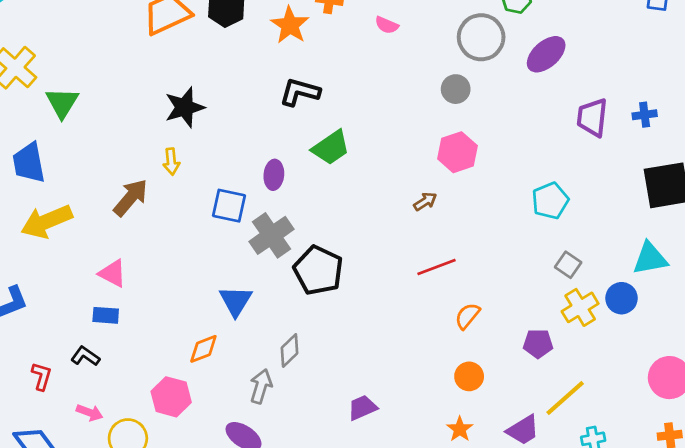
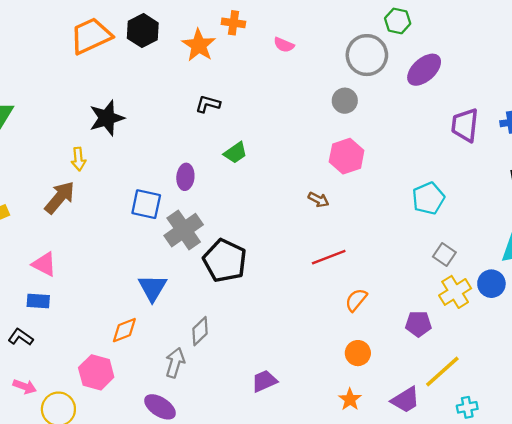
black L-shape: (300, 92) -> (208, 104), size x0.7
green trapezoid: (331, 148) -> (235, 153), size x0.7
yellow arrow: (171, 162) -> (79, 159), moved
brown arrow: (425, 201) -> (319, 200), turned 60

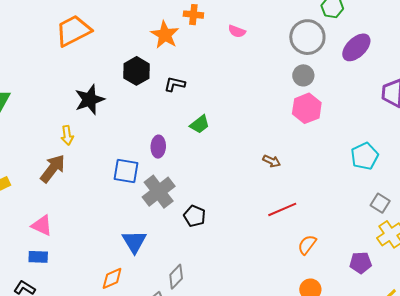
black hexagon: (143, 31) -> (137, 71), moved
gray circle: (345, 101) -> (303, 75), moved
pink hexagon: (347, 156) -> (307, 108), moved
black pentagon: (225, 261) -> (195, 216), size x0.6

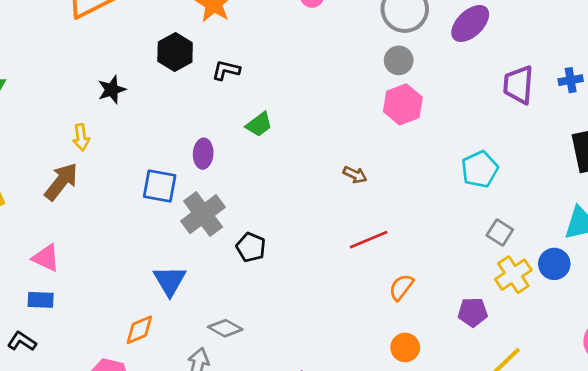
black star: (90, 100) -> (112, 90), size x0.7
gray diamond: (176, 277) -> (225, 328), turned 75

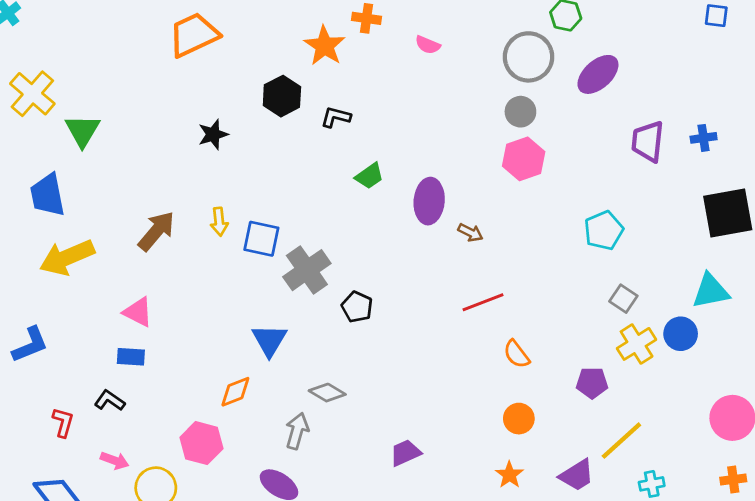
yellow arrow: (81, 137) -> (219, 222), moved
purple ellipse: (203, 154) -> (429, 201), moved, size x1.4
orange semicircle: (401, 287) -> (516, 354), turned -76

